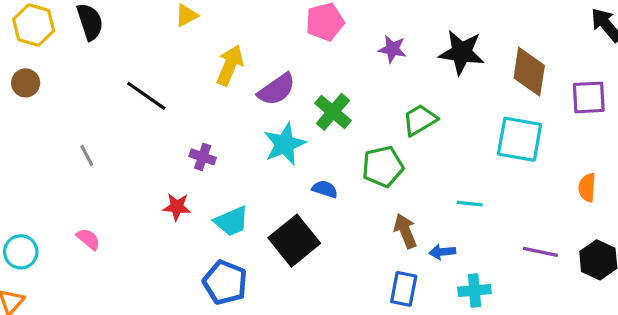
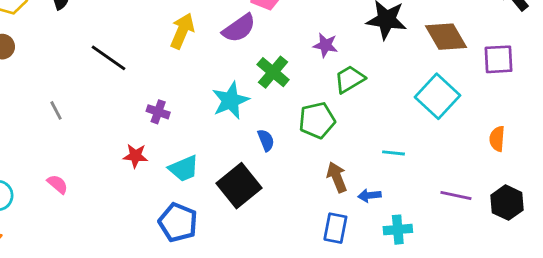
purple star: (392, 49) -> (325, 45), moved
brown diamond: (529, 72) -> (446, 37), turned -39
purple semicircle: (277, 89) -> (239, 28), moved
cyan square: (520, 139) -> (438, 96), turned 33
blue semicircle: (325, 189) -> (266, 140), turned 50

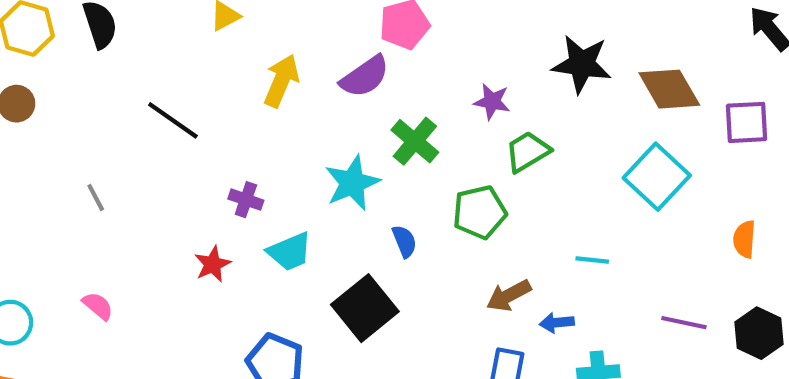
red star: (135, 156) -> (213, 264), turned -30
cyan trapezoid: (184, 169) -> (290, 252), moved
brown arrow: (337, 177) -> (509, 296), turned -96

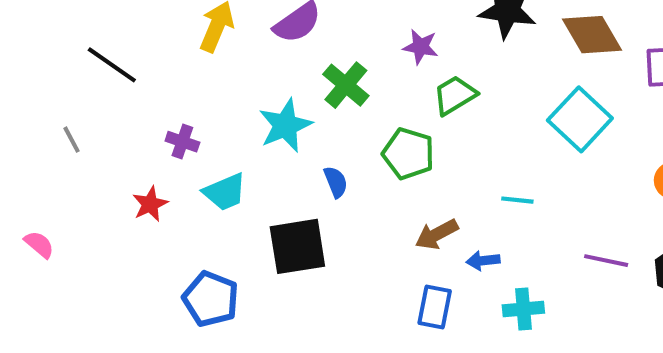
gray line: (96, 197) -> (71, 140), moved
green pentagon: (480, 212) -> (408, 154), turned 30
black square: (365, 308) -> (297, 246), turned 30

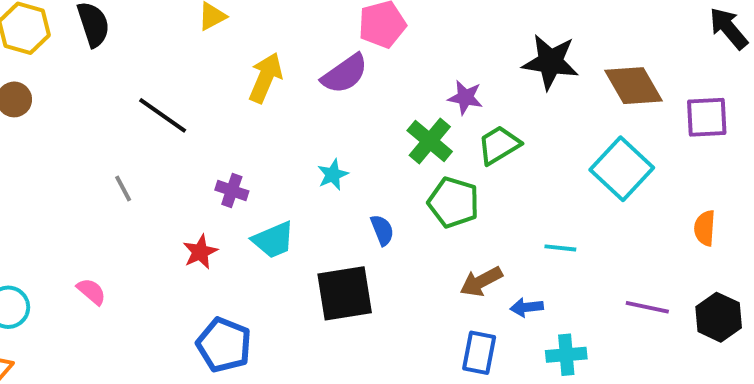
green cross: (346, 85) -> (430, 141), moved
cyan star: (285, 125) -> (333, 175), size x0.6
blue pentagon: (211, 299) -> (224, 345), moved

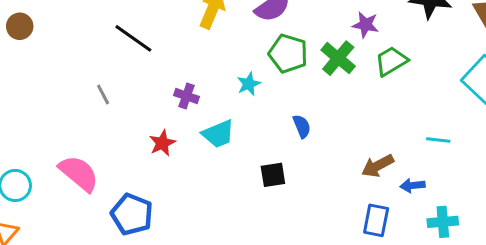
cyan star: (333, 175) -> (249, 84), moved
green pentagon: (453, 202) -> (288, 54), moved
pink semicircle: (91, 291) -> (79, 173), size x1.8
black square: (345, 293) -> (273, 175), size x0.6
blue pentagon: (224, 345) -> (132, 214), moved

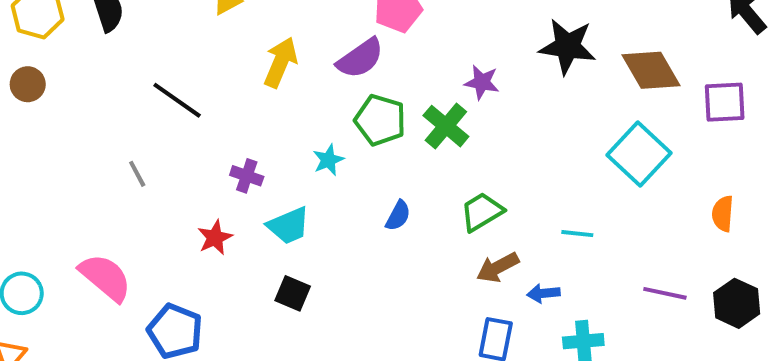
green trapezoid: (391, 61) -> (482, 212), moved
blue semicircle: (302, 126) -> (398, 216), turned 50
black square: (273, 175) -> (293, 293), moved, turned 32

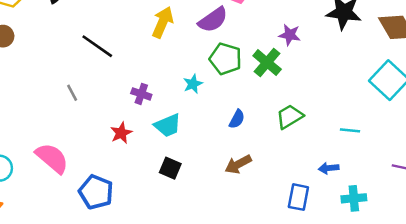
brown arrow: (498, 267) -> (238, 164), moved

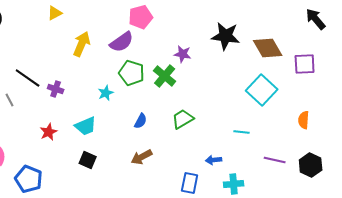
black line: (97, 46) -> (28, 78), moved
purple cross: (141, 94) -> (56, 89), moved
cyan line: (350, 130) -> (242, 132), moved

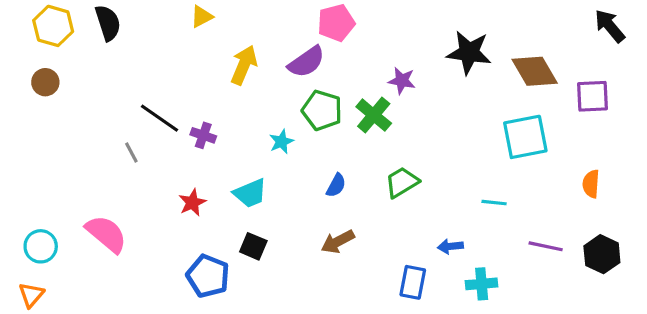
cyan square: (262, 90) -> (525, 137), turned 36
blue pentagon: (29, 179) -> (208, 276), moved

